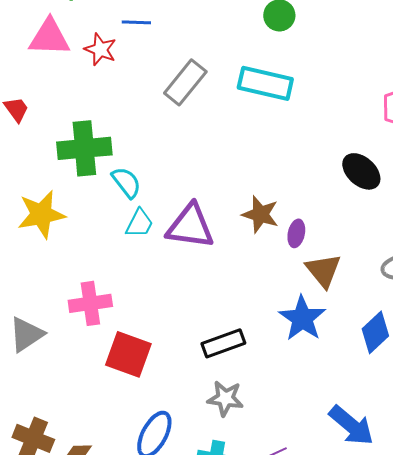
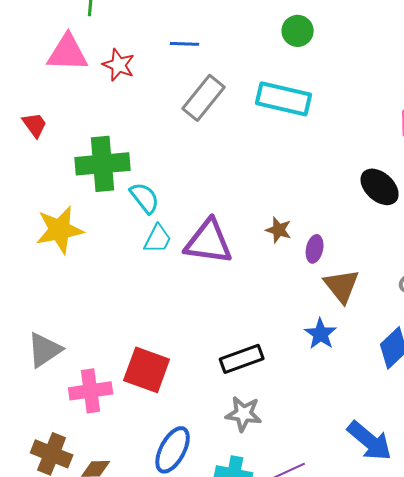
blue line: (136, 22) -> (185, 44), moved
brown star: (260, 214) -> (279, 230), size x0.7
pink cross: (90, 303) -> (91, 391), moved
blue star: (302, 318) -> (321, 334), size x0.7

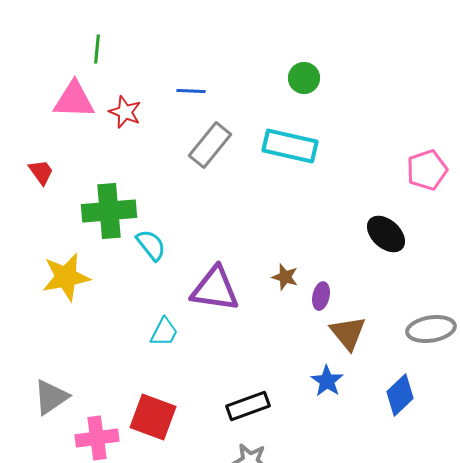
cyan trapezoid: (158, 239) -> (164, 332), moved

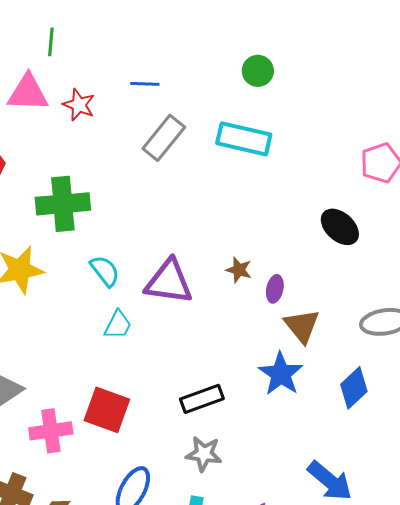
cyan semicircle: (151, 245) -> (105, 271), moved
blue star: (327, 381) -> (281, 374), size x1.4

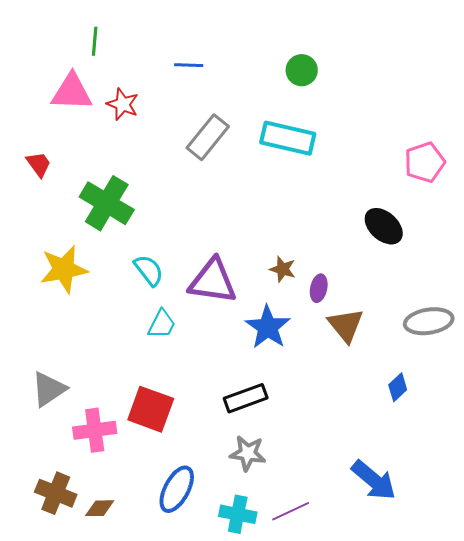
blue line: (145, 84) -> (189, 65), moved
green cross: (63, 204) -> (107, 203), turned 36
blue star: (281, 374) -> (268, 327), moved
blue diamond: (354, 388) -> (398, 387), size x0.7

